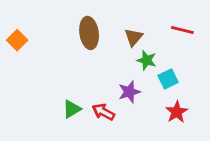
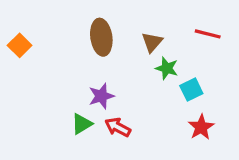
purple star: (129, 92) -> (101, 96), moved

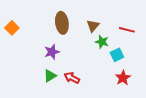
red line: (208, 34) -> (127, 30), moved
purple star: (101, 96) -> (52, 52), moved

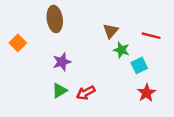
brown ellipse: (62, 23) -> (55, 19), moved
orange square: (12, 28) -> (18, 43), moved
red arrow: (72, 78) -> (86, 93), turned -56

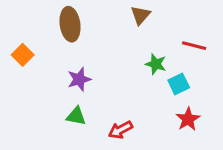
brown triangle: (111, 31) -> (140, 15), moved
green triangle: (60, 90) -> (76, 116), turned 42
red arrow: (86, 93) -> (121, 130), moved

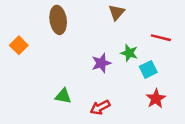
purple star: (79, 79) -> (101, 63), moved

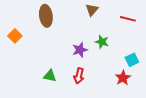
red line: (161, 38) -> (128, 19), moved
cyan square: (148, 69) -> (132, 60), moved
red arrow: (100, 107) -> (79, 76), moved, turned -49

